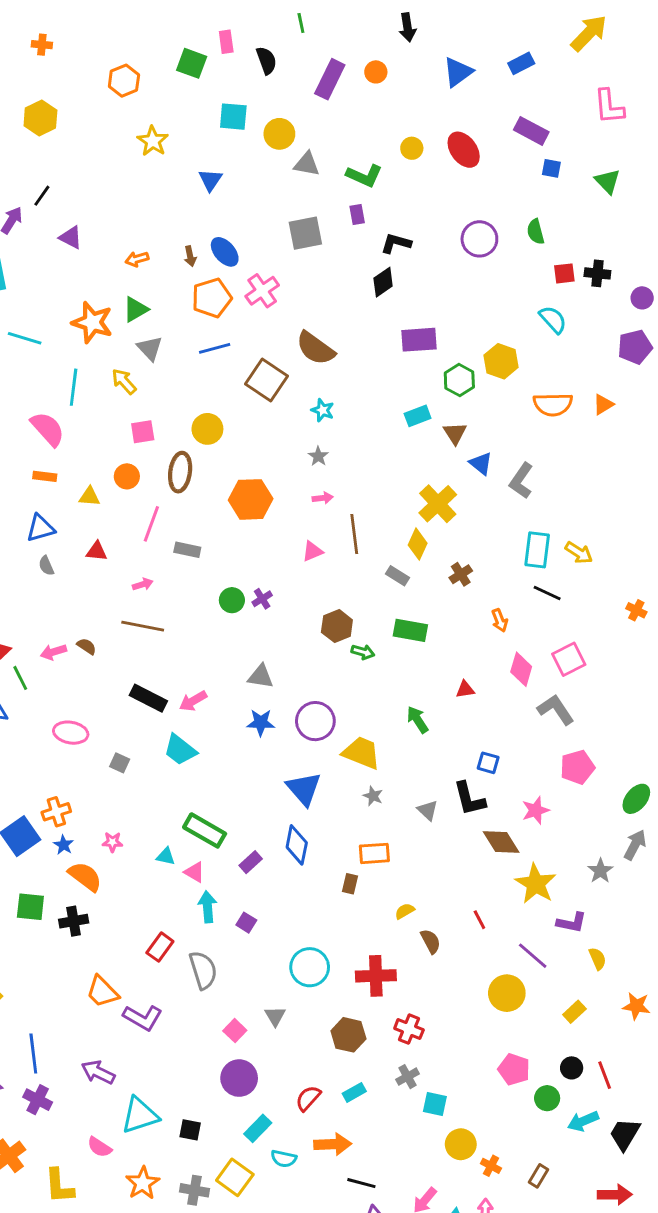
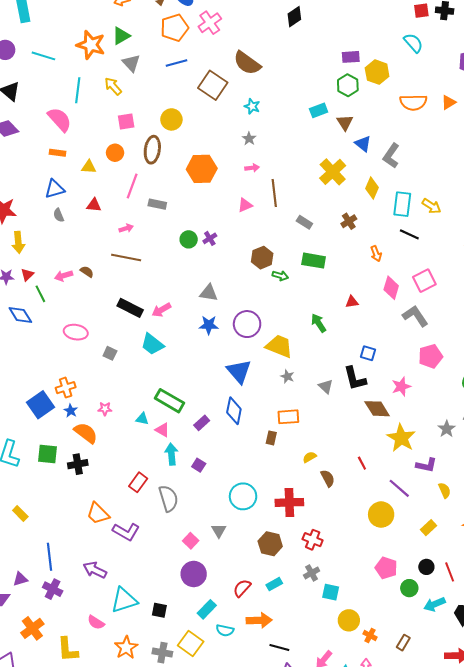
purple rectangle: (419, 340) -> (351, 57), moved, size x0.7
yellow diamond: (418, 544) -> (372, 188), moved

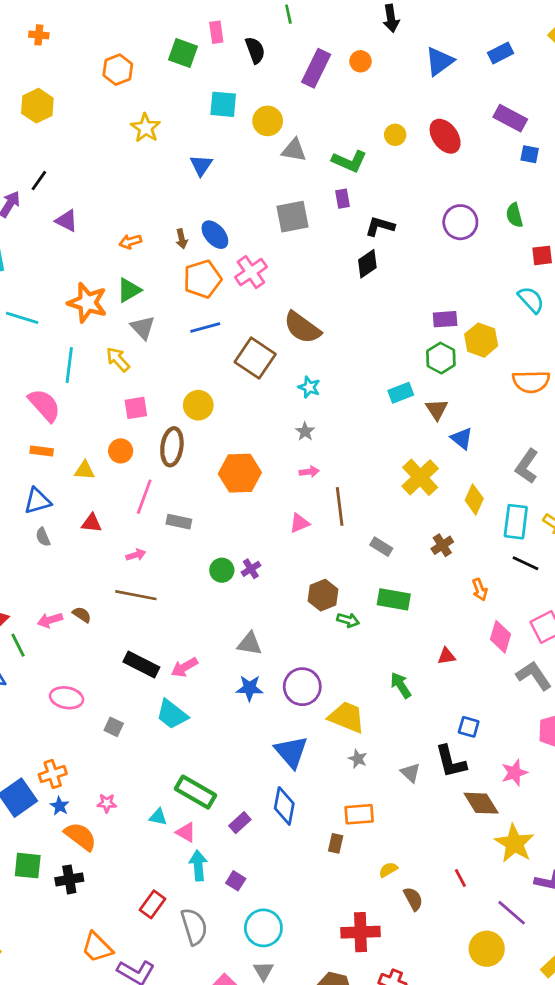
gray L-shape: (391, 156) -> (527, 466), moved
cyan circle: (243, 496) -> (263, 928), moved

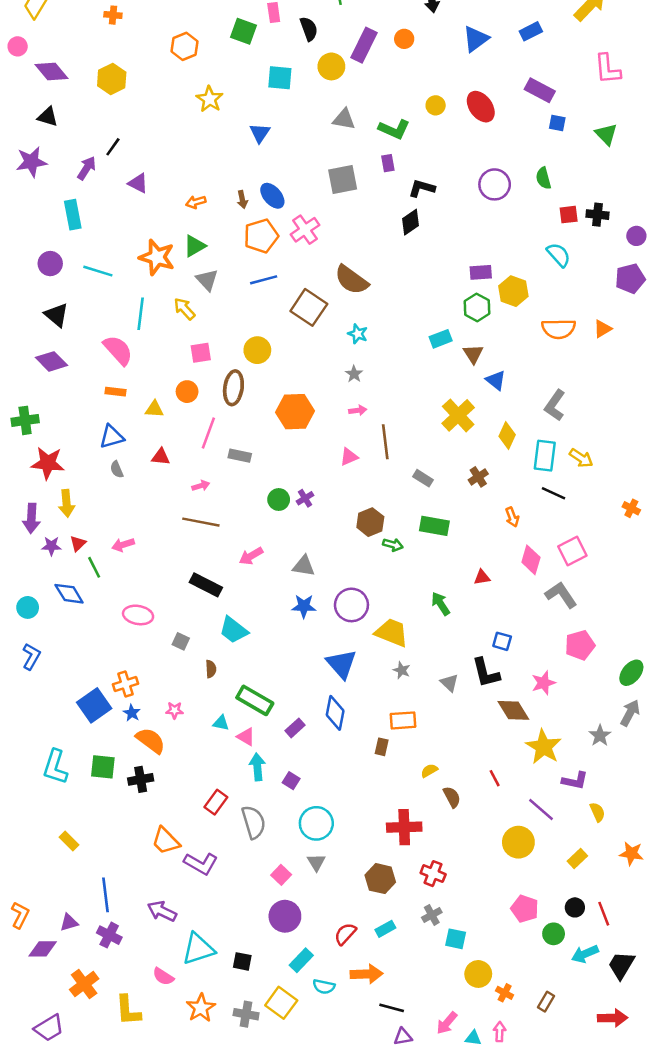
yellow circle: (268, 121) -> (331, 66), moved
brown semicircle: (82, 615) -> (211, 669), moved, turned 54
pink arrow: (184, 667) -> (251, 556), moved

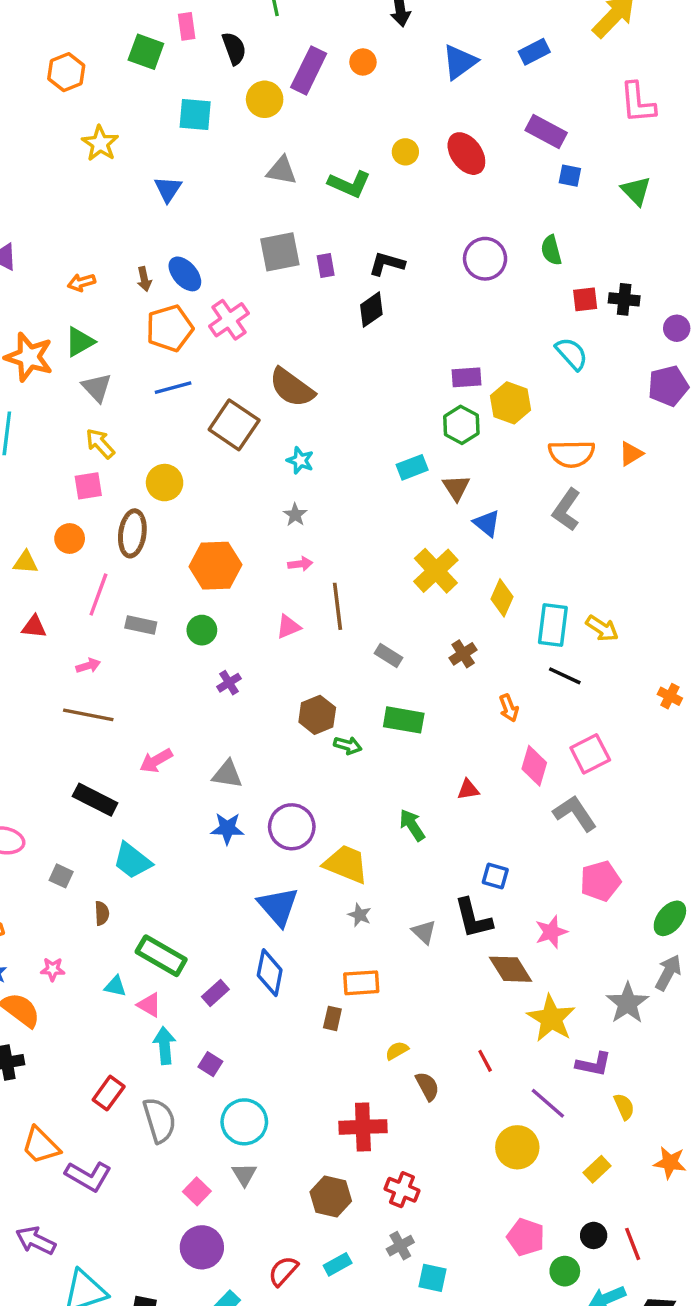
purple rectangle: (388, 163) -> (326, 265), moved
yellow arrow: (185, 309) -> (100, 444), moved
gray L-shape: (555, 405) -> (566, 510), moved
green circle: (279, 500) -> (202, 630), moved
gray star: (600, 735) -> (628, 1003), size x1.4

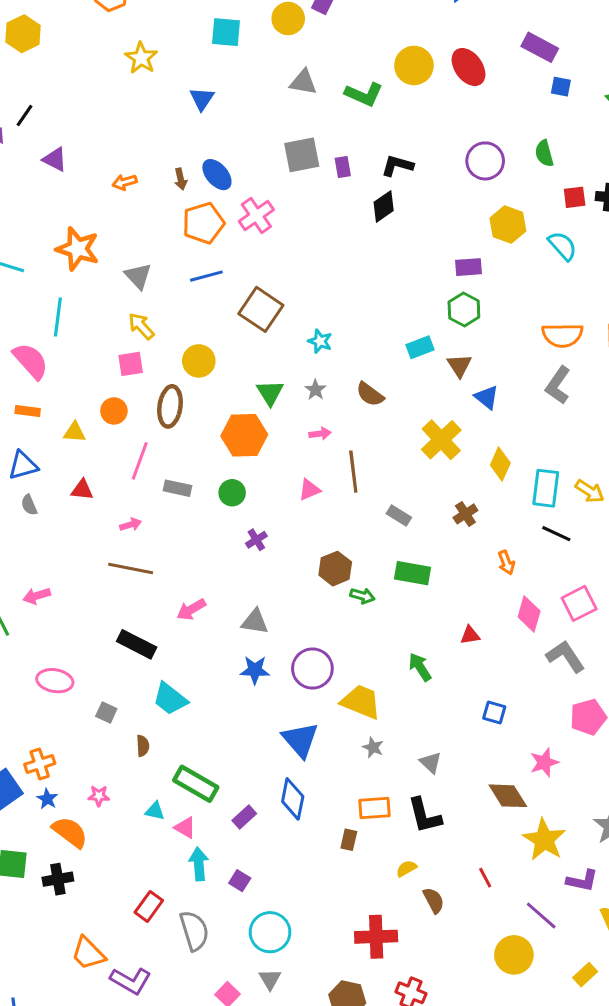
yellow circle: (405, 152) -> (414, 65), size x1.6
green triangle: (80, 342) -> (270, 393), moved, turned -32
brown semicircle: (292, 388) -> (370, 394), moved, size x0.7
yellow hexagon: (511, 403) -> (508, 225), moved
black L-shape: (473, 918) -> (425, 816), moved

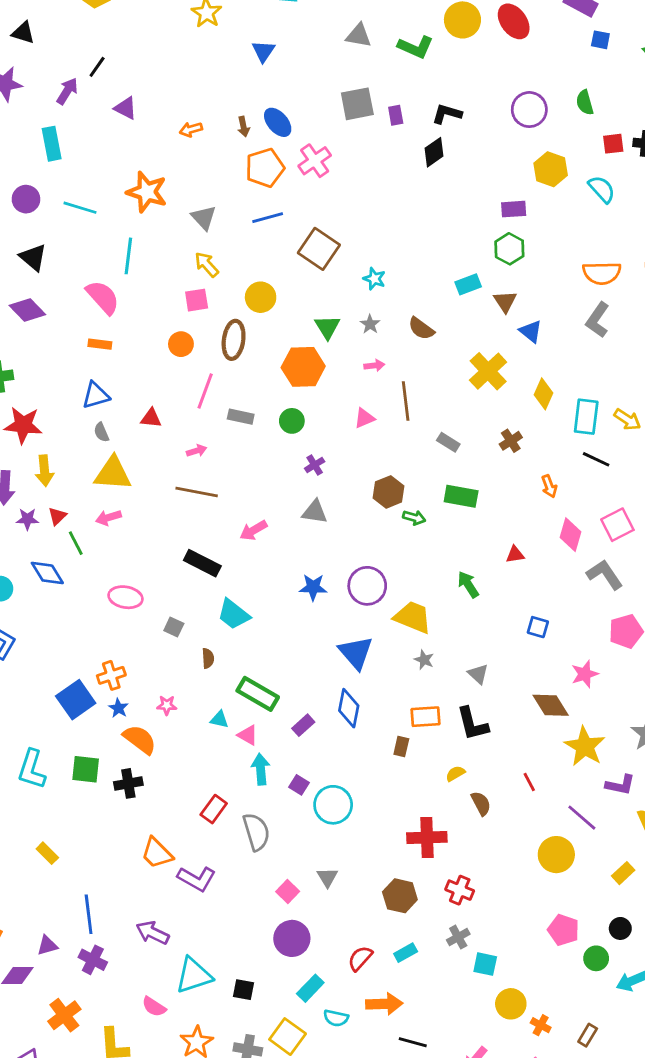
yellow triangle: (75, 432) -> (113, 474), moved, size x1.8
gray triangle: (255, 622) -> (315, 512), moved
cyan circle: (270, 932) -> (333, 805), moved

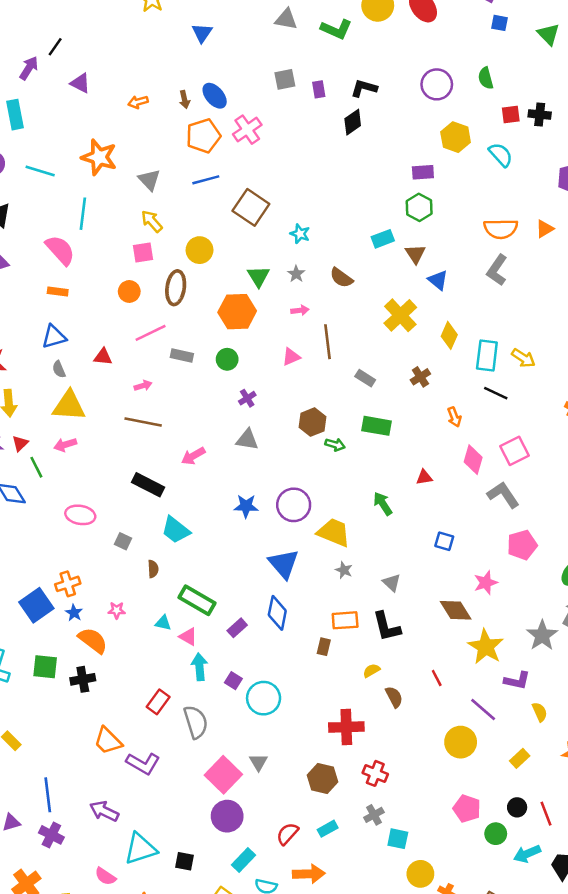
gray square: (357, 104) -> (285, 79), size x0.7
pink line: (205, 391) -> (151, 333), turned 44
pink square: (288, 892) -> (223, 775), size x1.8

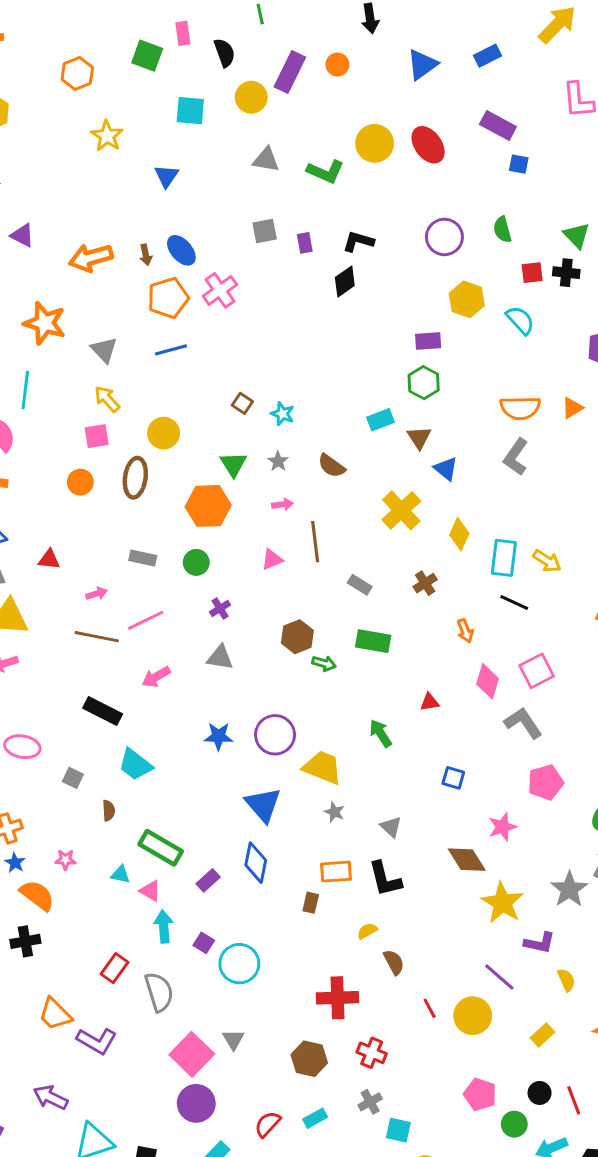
green triangle: (548, 34) -> (577, 235), moved
orange arrow: (138, 102) -> (91, 258), size x1.8
brown square: (251, 207) -> (242, 403), moved, size x0.5
pink line: (151, 333) -> (146, 620), moved
red line: (437, 678) -> (430, 1008), moved

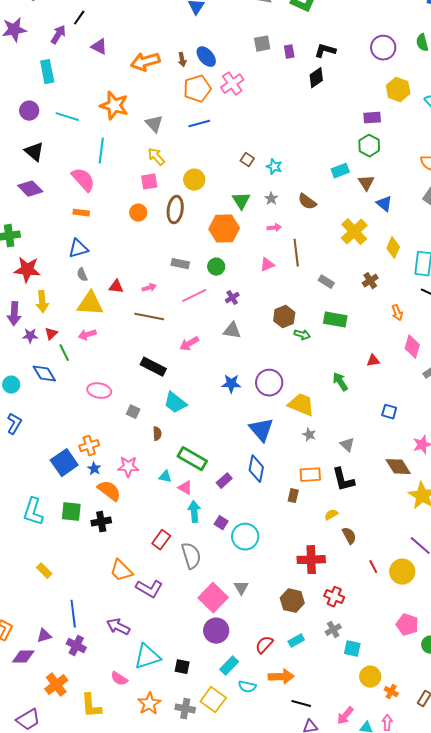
red triangle: (49, 559) -> (116, 287), moved
pink line: (146, 620) -> (194, 296), moved
pink star: (65, 860) -> (128, 467), size x1.5

